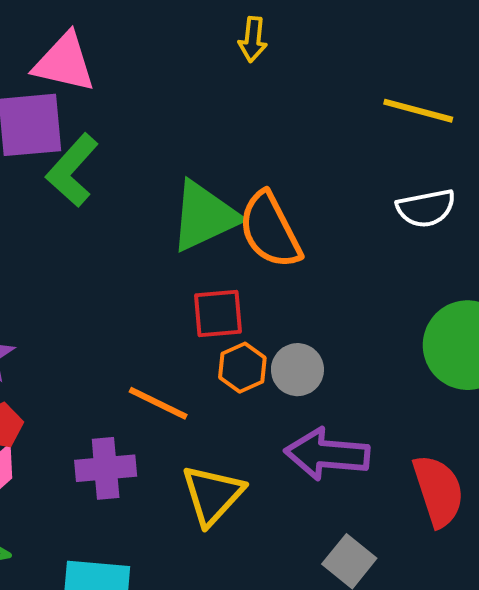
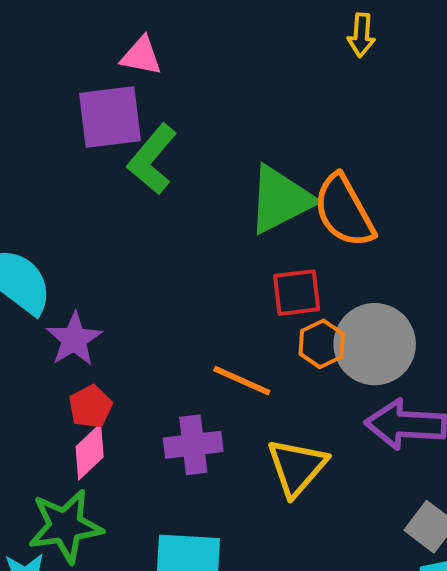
yellow arrow: (253, 39) -> (361, 35), moved
pink triangle: (64, 63) -> (141, 56), size x0.7
gray circle: (297, 370) -> (375, 344), size x1.6

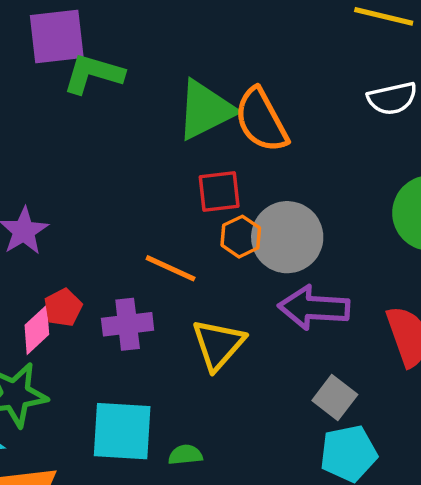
green L-shape: (152, 159) -> (93, 74), turned 66
red pentagon: (91, 407) -> (63, 308), moved

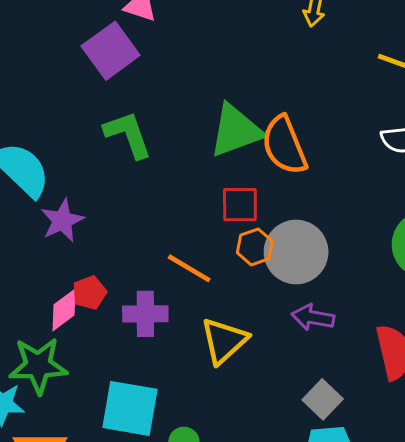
purple square: (57, 36) -> (111, 51), turned -36
green L-shape: (93, 74) -> (128, 135), moved, turned 48
purple arrow: (314, 308) -> (313, 317), size x0.7

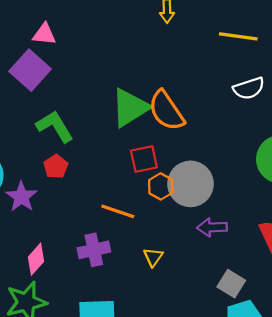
red pentagon: (89, 293) -> (56, 167), moved
yellow triangle: (224, 341) -> (153, 257), size x0.6

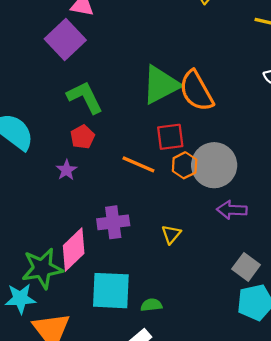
purple star: (21, 197) -> (66, 170), moved, size x0.7
orange line: (118, 211) -> (138, 164), moved
pink diamond: (36, 259) -> (74, 250), moved, size x1.4

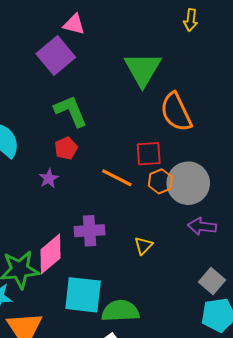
green triangle: (161, 85) -> (143, 69), moved, turned -36
green semicircle: (151, 305) -> (120, 311), size x1.8

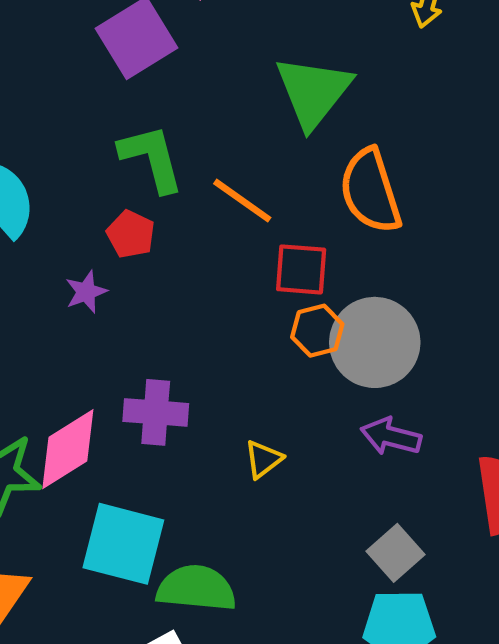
red pentagon: (66, 148) -> (131, 234), turned -30
orange line: (117, 178) -> (242, 201), moved

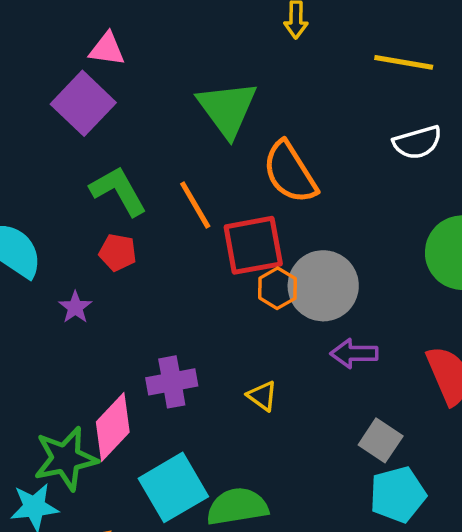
orange line: (242, 201) -> (195, 205), turned 39
red square: (301, 269) -> (253, 245), size x1.4
purple star: (86, 292) -> (75, 307), moved
yellow triangle: (263, 459) -> (262, 396), turned -32
cyan square: (123, 544) -> (173, 487), turned -30

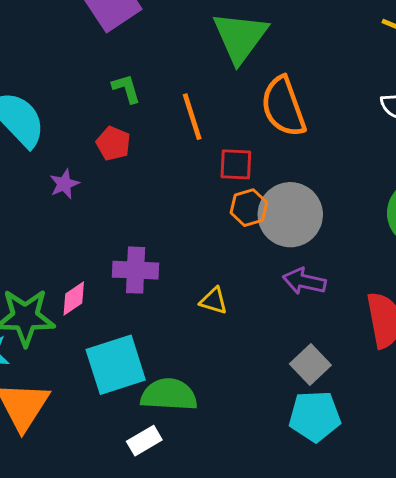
green L-shape: (118, 191) -> (126, 89), size x0.6
red square: (253, 245) -> (236, 164), size x0.6
yellow triangle: (262, 396) -> (214, 301), turned -32
pink diamond: (113, 427) -> (74, 299), size x0.6

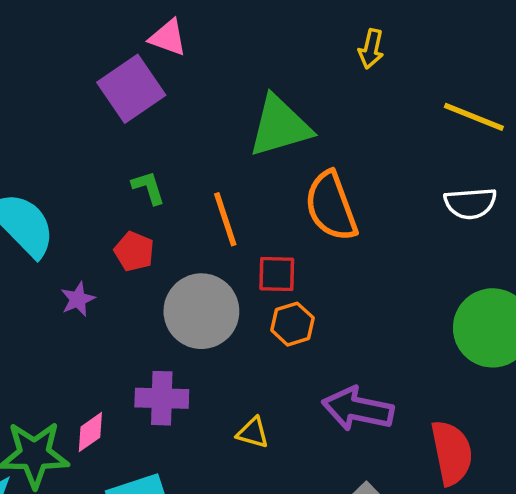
green triangle: (240, 37) -> (280, 126), turned 38
gray circle: (290, 215) -> (201, 311), moved
purple arrow: (304, 281) -> (358, 409), size x1.4

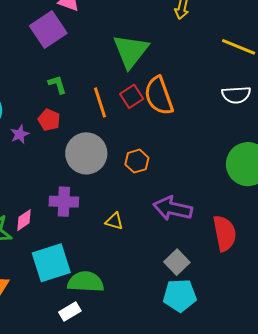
green triangle: (280, 126) -> (131, 51), turned -36
red square: (277, 274) -> (132, 96), moved, turned -35
purple star: (78, 299) -> (20, 134), moved

